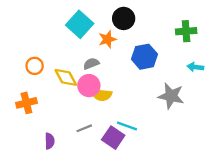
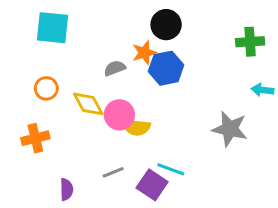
cyan square: (80, 24) -> (52, 28), moved, turned -36
blue hexagon: (144, 57) -> (166, 68), moved
gray semicircle: (91, 64) -> (115, 68), moved

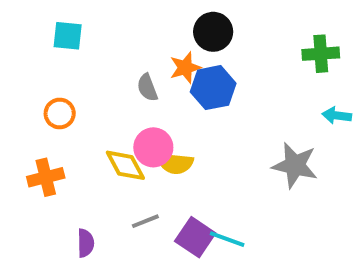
cyan square: (52, 28) -> (68, 36), size x0.7
gray semicircle: (115, 68) -> (147, 88), turned -90
yellow diamond: (88, 104) -> (125, 165), moved
cyan line: (171, 169) -> (227, 239), moved

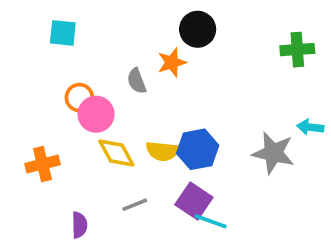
blue hexagon: (213, 88) -> (198, 149), moved
orange circle: (60, 113) -> (79, 98), moved
cyan arrow: (337, 115) -> (310, 127), moved
pink circle: (153, 147) -> (96, 114), moved
purple square: (195, 237) -> (194, 201), moved

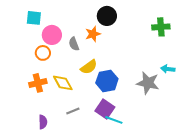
pink circle: (96, 114) -> (52, 35), moved
yellow semicircle: (163, 151) -> (89, 67), moved, turned -42
orange cross: (42, 164) -> (38, 83), moved

